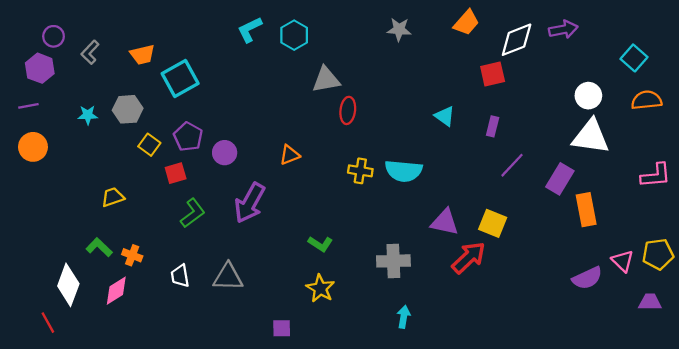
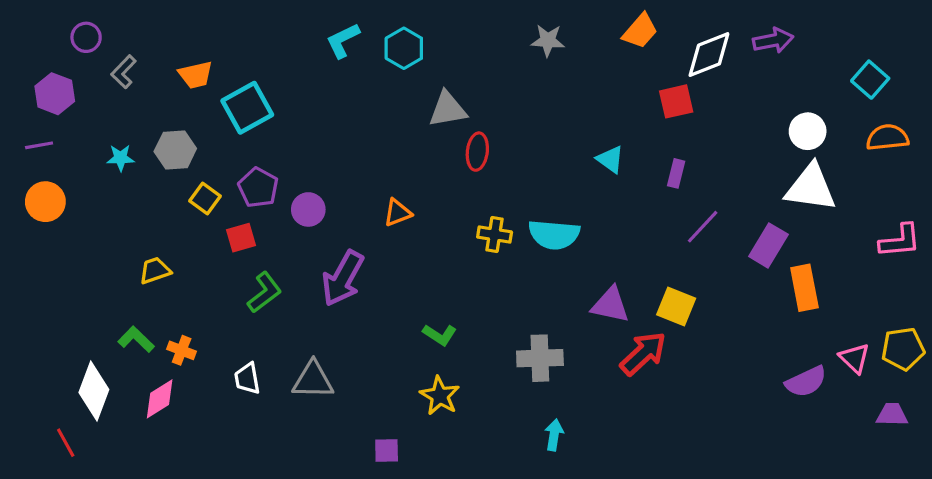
purple circle: (54, 36) -> (86, 37), moved

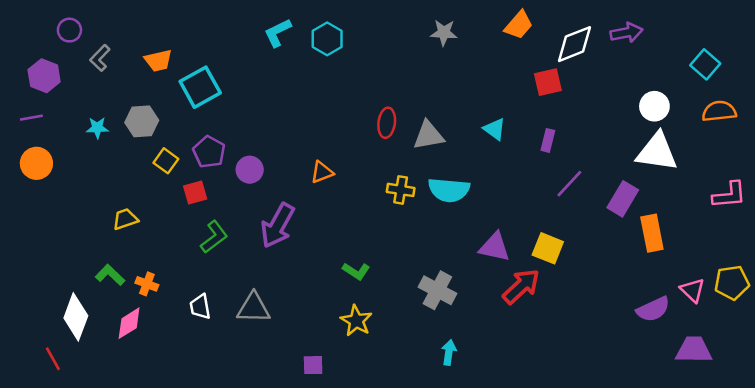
gray triangle: (448, 109) -> (429, 135), moved
gray cross: (540, 358) -> (437, 290), turned 30
purple trapezoid: (892, 415) -> (694, 350), moved, size x1.4

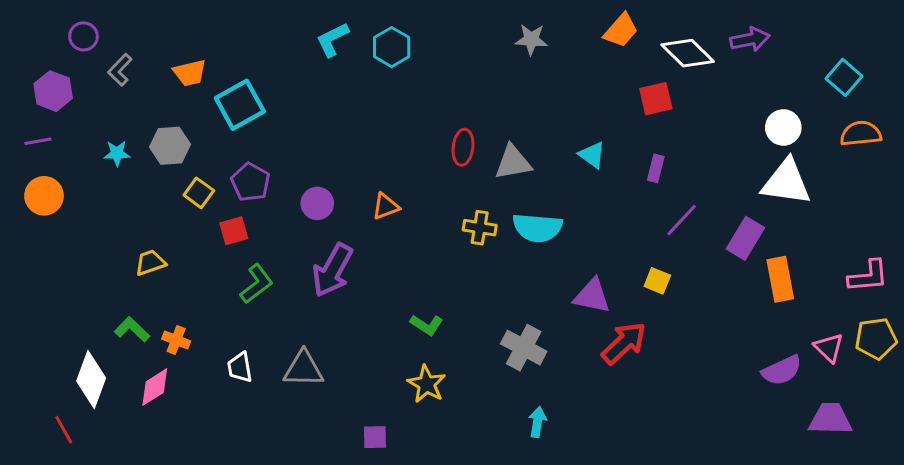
white diamond: (574, 44) -> (688, 53), turned 66
purple circle: (250, 170) -> (317, 203), moved
pink L-shape: (729, 195) -> (868, 276), moved
yellow square: (548, 248) -> (657, 281), moved, size x0.7

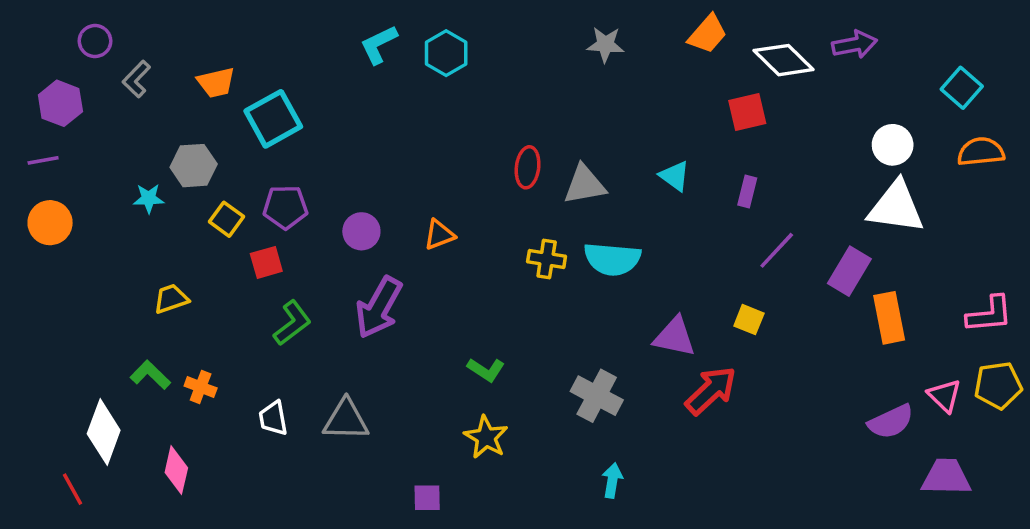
cyan star: (117, 153) -> (149, 198), moved
purple pentagon: (250, 182) -> (285, 207), turned -30
pink diamond: (155, 387) -> (176, 470), moved, turned -45

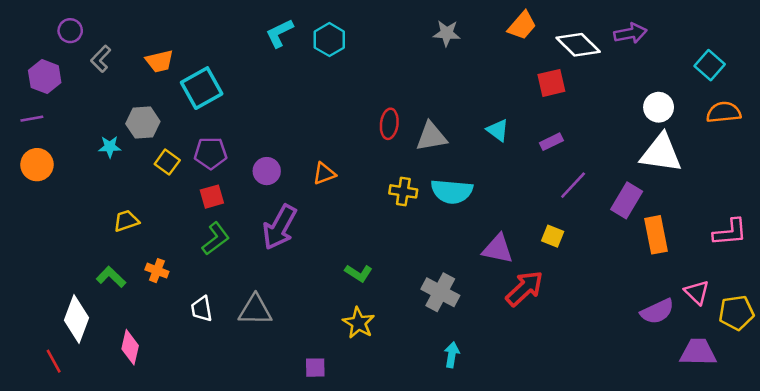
purple rectangle: (747, 192) -> (551, 142), turned 50
red square: (266, 262) -> (212, 197), moved
yellow pentagon: (998, 385) -> (736, 313), moved
orange cross: (201, 387) -> (157, 271), moved

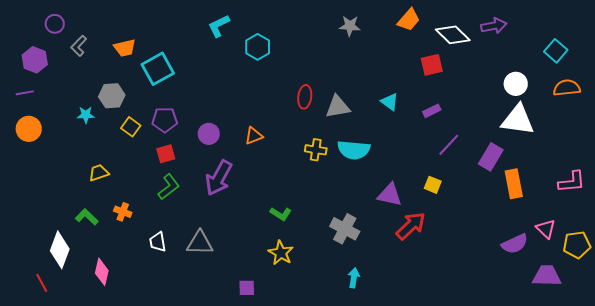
cyan hexagon: (329, 40) -> (258, 47), moved

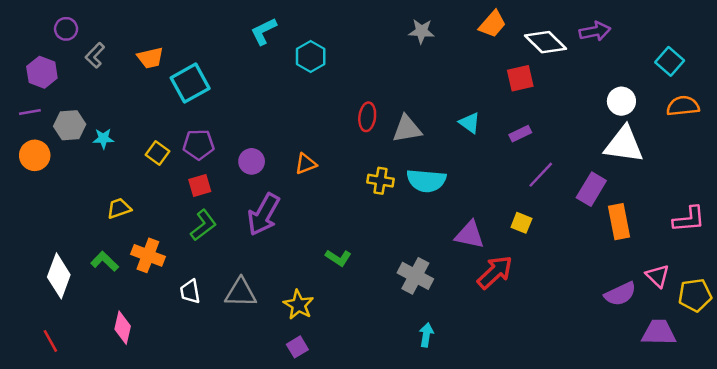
gray hexagon: (112, 96) -> (70, 125), moved
orange cross: (123, 212) -> (148, 255), size x1.5
white diamond: (60, 250) -> (59, 276), moved
yellow star: (281, 253) -> (299, 305), moved
purple square: (247, 288) -> (297, 347), turned -30

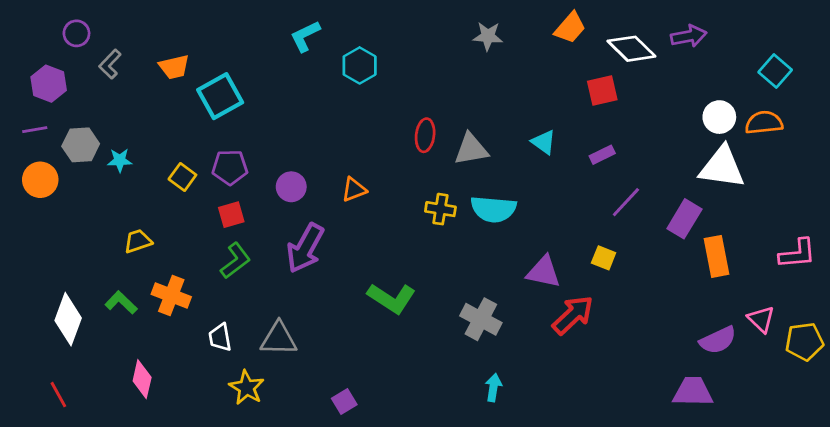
orange semicircle: (683, 106) -> (764, 123), moved
green L-shape: (338, 258) -> (392, 298), size x1.6
yellow star: (299, 305) -> (247, 388), moved
purple trapezoid: (659, 332) -> (693, 392), moved

